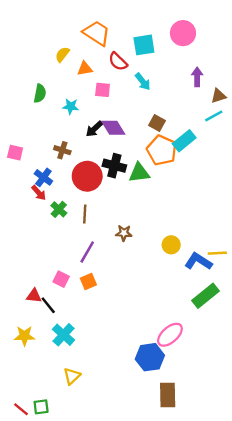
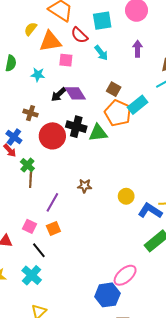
orange triangle: (85, 69) -> (50, 41), size x1.6
purple arrow: (197, 77) -> (138, 49), moved
brown line: (85, 214) -> (31, 180), moved
black line: (48, 305) -> (39, 250), moved

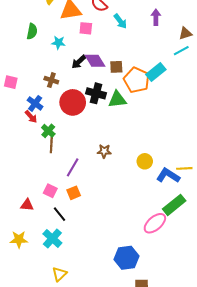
brown square: (114, 89) -> (116, 67), moved, turned -32
pink ellipse: (125, 275) -> (155, 223), moved

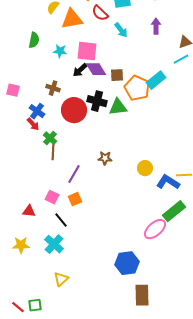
pink square: (86, 28) -> (87, 51), moved, size x1.5

